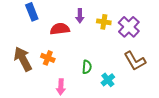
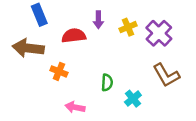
yellow cross: (104, 22) -> (128, 27), turned -32
brown arrow: (23, 59) -> (28, 48), moved, turned -55
pink arrow: (61, 87) -> (75, 107), turned 98

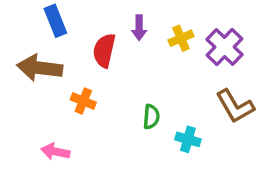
red semicircle: (74, 36) -> (104, 50), turned -70
cyan cross: (133, 99) -> (188, 139), turned -35
pink arrow: (75, 107) -> (55, 152), moved

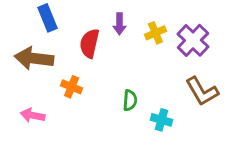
pink arrow: (55, 152) -> (33, 115), moved

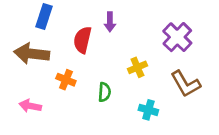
blue rectangle: (48, 18) -> (44, 16), turned 40
yellow cross: (155, 33) -> (137, 67), moved
green semicircle: (130, 100) -> (104, 92), moved

